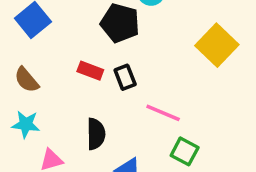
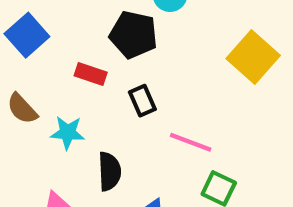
red rectangle: (90, 71) -> (91, 74), moved
cyan star: (26, 124) -> (68, 133), moved

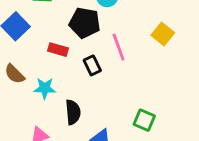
yellow square: (253, 57) -> (163, 34), size x0.7
pink line: (191, 142) -> (119, 47), moved, turned 52

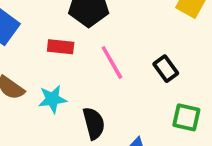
pink line: (119, 47) -> (112, 62), moved
black rectangle: (92, 65) -> (166, 69), moved

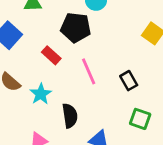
red rectangle: (61, 47) -> (51, 55), turned 30
cyan star: (52, 99) -> (41, 94), turned -30

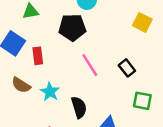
red rectangle: (51, 55) -> (38, 56), moved, turned 49

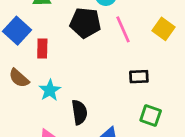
pink line: (90, 65) -> (123, 29), moved
black rectangle: (127, 68) -> (139, 77), turned -63

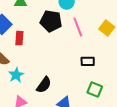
cyan star: (50, 90) -> (16, 75), moved
black semicircle: (79, 112) -> (44, 85), turned 42

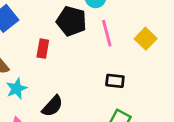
red rectangle: (19, 38) -> (43, 49), moved

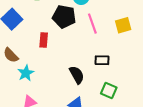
yellow square: (146, 39) -> (123, 25), turned 35
black semicircle: (52, 106) -> (77, 75), moved, turned -66

